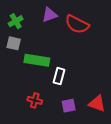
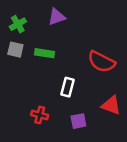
red semicircle: (77, 24) -> (101, 62), moved
green rectangle: (37, 60) -> (45, 53), moved, size x0.7
red triangle: (97, 104) -> (111, 105), moved

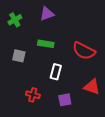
gray square: (15, 50) -> (19, 56), moved
green rectangle: (45, 53) -> (46, 44), moved

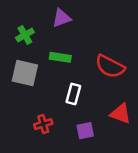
green cross: (15, 20) -> (25, 35), moved
gray square: (19, 56) -> (25, 73), size x1.5
red cross: (33, 95) -> (43, 124), turned -32

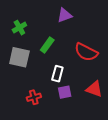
purple triangle: (62, 18) -> (65, 15), moved
green rectangle: (60, 57) -> (47, 45), turned -63
purple square: (85, 131) -> (65, 92), moved

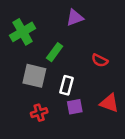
green cross: (19, 28) -> (23, 32), size x1.5
red semicircle: (86, 52) -> (100, 60), size x0.6
gray square: (19, 57) -> (34, 76), moved

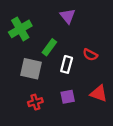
purple triangle: (75, 18) -> (68, 16), turned -49
white rectangle: (66, 85) -> (67, 64), moved

